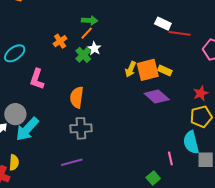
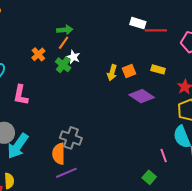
orange square: (148, 70) -> (129, 71), size x0.6
yellow rectangle: (165, 70) -> (158, 69), moved
orange semicircle: (77, 97) -> (59, 154), moved
gray cross: (81, 128) -> (71, 138), turned 30

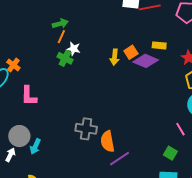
orange cross: (38, 54) -> (13, 65), moved
purple diamond: (142, 96) -> (146, 61), moved
cyan arrow: (18, 146) -> (35, 147), size x0.6
orange semicircle: (59, 154) -> (107, 141), moved
purple line: (66, 173) -> (120, 159), moved

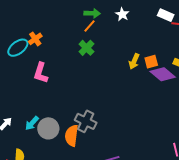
white star: (74, 49) -> (122, 14), moved
gray circle: (19, 136) -> (48, 128), moved
orange semicircle: (107, 141) -> (72, 136), moved

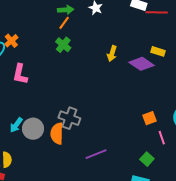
orange square: (151, 62) -> (149, 118), moved

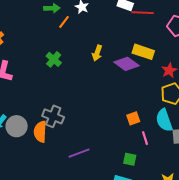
orange line: (64, 23) -> (64, 22), moved
green cross: (63, 45) -> (54, 59), moved
yellow rectangle: (158, 51) -> (143, 52), size x1.5
green square: (147, 159) -> (130, 159), turned -32

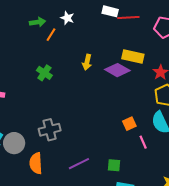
gray cross: (53, 116) -> (50, 130), turned -30
orange semicircle: (40, 132) -> (36, 163), moved
green square: (130, 159) -> (114, 165), moved

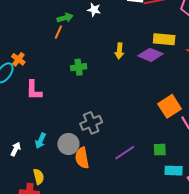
orange line: (51, 35) -> (58, 32), moved
green cross: (44, 73) -> (79, 67), turned -35
orange square: (129, 124) -> (170, 106), size x1.6
gray circle: (14, 143) -> (68, 144), moved

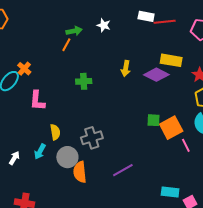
green square: (160, 150) -> (153, 120), moved
yellow semicircle: (39, 177) -> (55, 132), moved

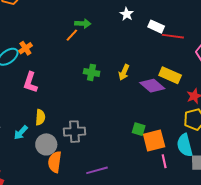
white star: (104, 25) -> (127, 14), moved
green cross: (84, 81) -> (92, 72), moved

